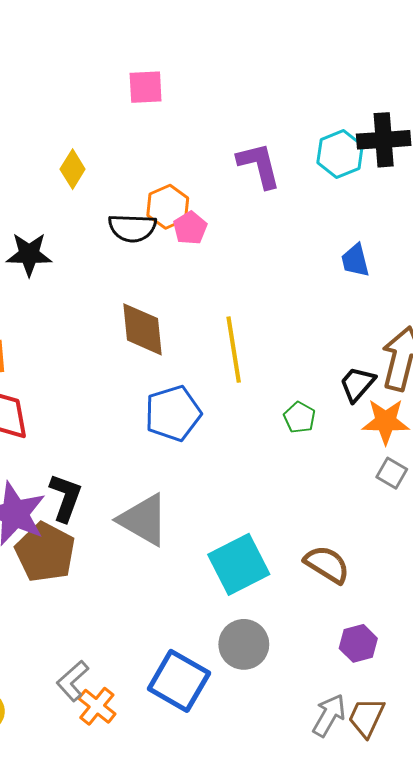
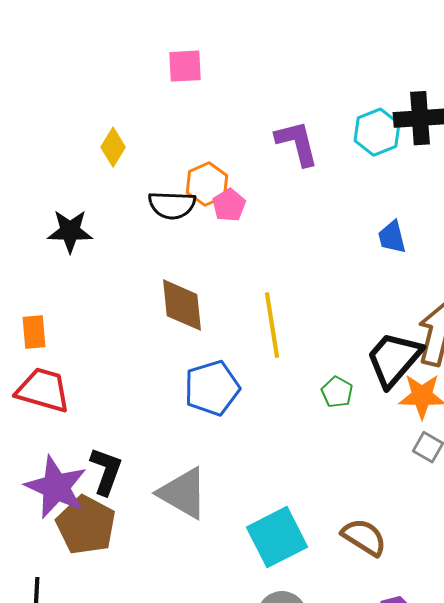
black trapezoid: (357, 384) -> (394, 359), size x1.6

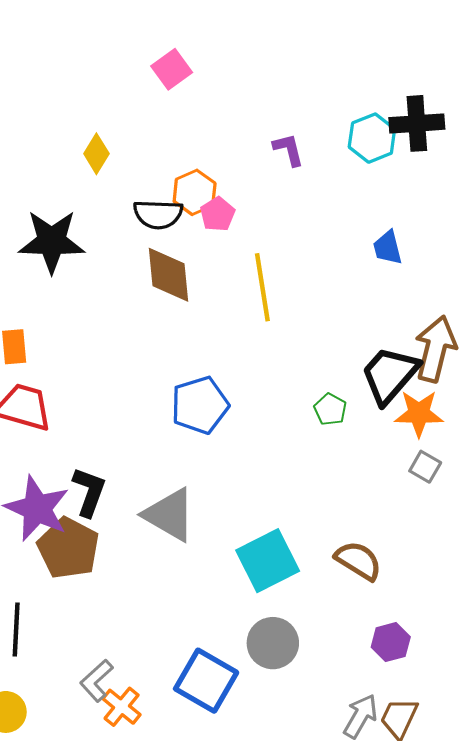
pink square: (185, 66) -> (172, 69), turned -33
purple L-shape: (297, 143) -> (288, 150), size x0.7
black star: (70, 231) -> (52, 241), size x1.4
brown diamond: (182, 305) -> (168, 275), moved
yellow line: (272, 325) -> (262, 287), moved

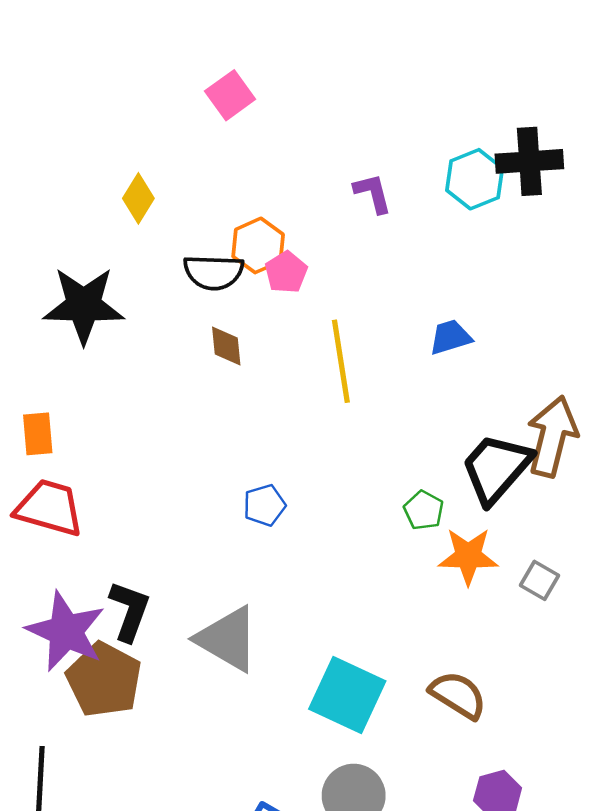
blue trapezoid: (388, 248) -> (450, 337), moved, turned 87
brown diamond: (168, 275) -> (226, 346), size x0.6
blue pentagon: (200, 405) -> (264, 505), size x0.6
orange star: (419, 414) -> (468, 556), moved
cyan square: (268, 561) -> (347, 695), turned -38

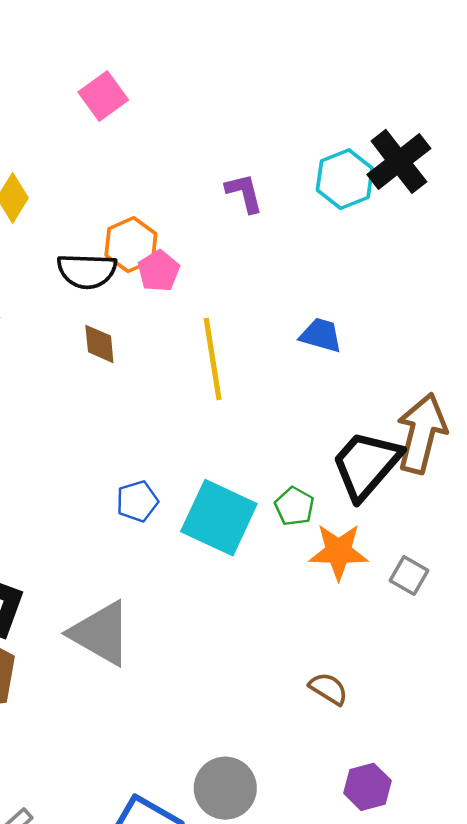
black cross: (529, 161) -> (399, 161), turned -34
blue trapezoid: (450, 337) -> (321, 335), turned 33
cyan square: (347, 695) -> (219, 518), moved
brown semicircle: (458, 695) -> (328, 689), size x0.7

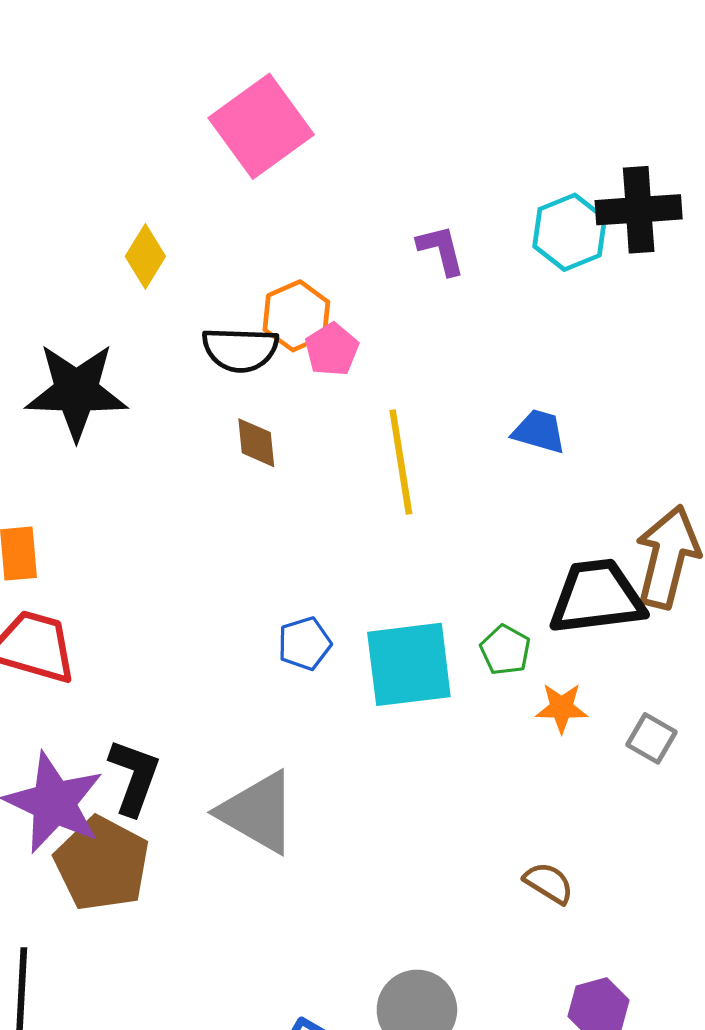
pink square: (103, 96) -> (261, 126), size x1.6
black cross: (399, 161) -> (639, 210), turned 34
black trapezoid: (366, 465) -> (597, 597), turned 42
cyan square: (219, 518) -> (409, 664), turned -32
orange star: (339, 552) -> (562, 708), size x0.7

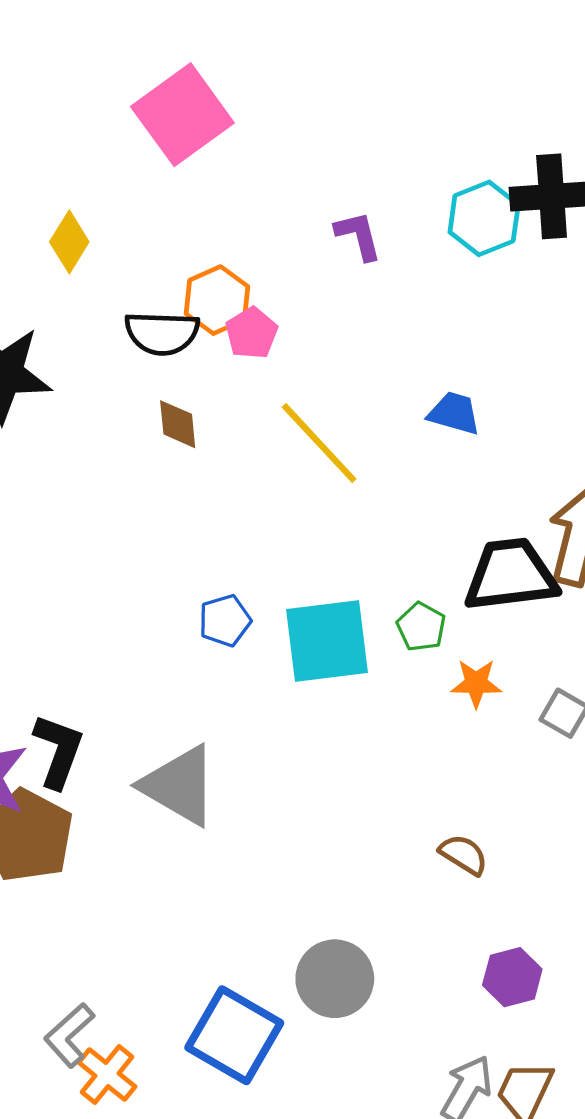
yellow line: (401, 462) -> (319, 443), turned -34

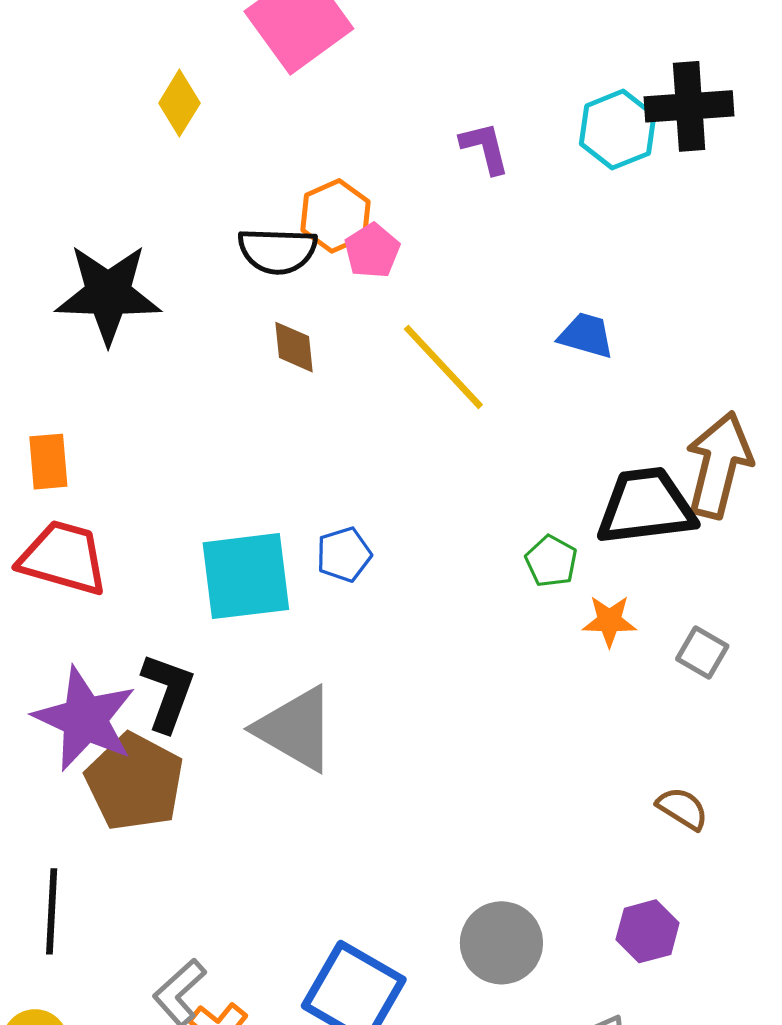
yellow diamond: (69, 242) -> (179, 103), moved
cyan square: (327, 641) -> (246, 576), moved
brown semicircle: (464, 855) -> (682, 808), moved
gray circle: (335, 979) -> (501, 943), moved

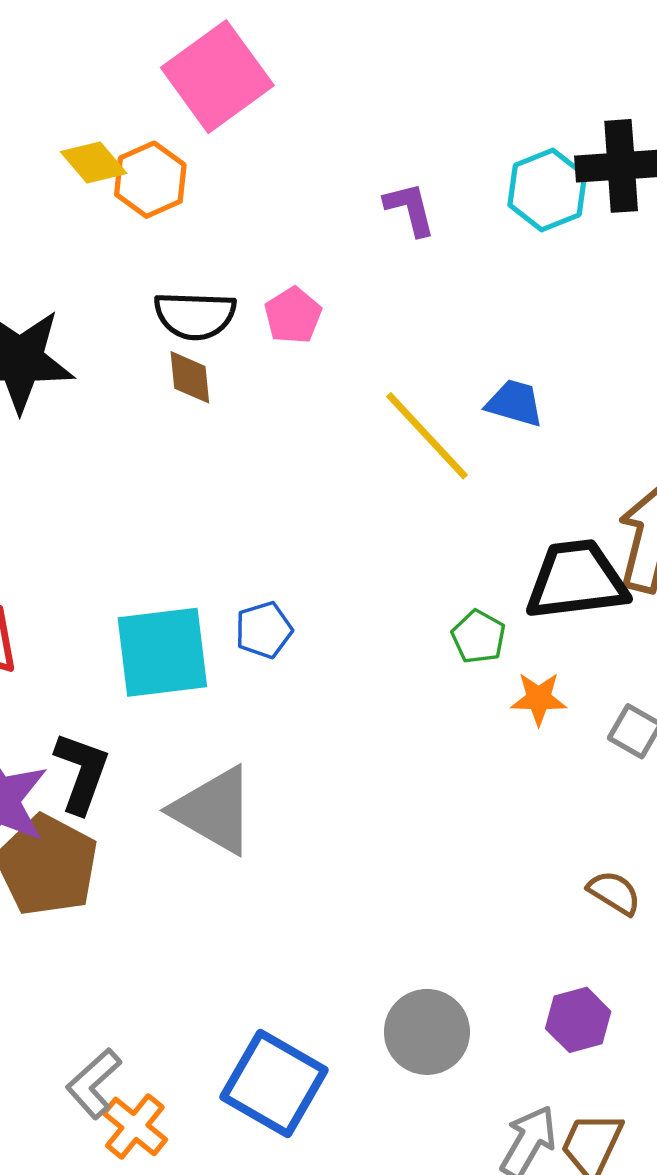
yellow diamond: (179, 103) -> (94, 162), turned -72
orange hexagon: (335, 216) -> (150, 180), moved
brown diamond: (294, 347) -> (190, 377), moved
yellow line: (443, 367) -> (427, 436), moved

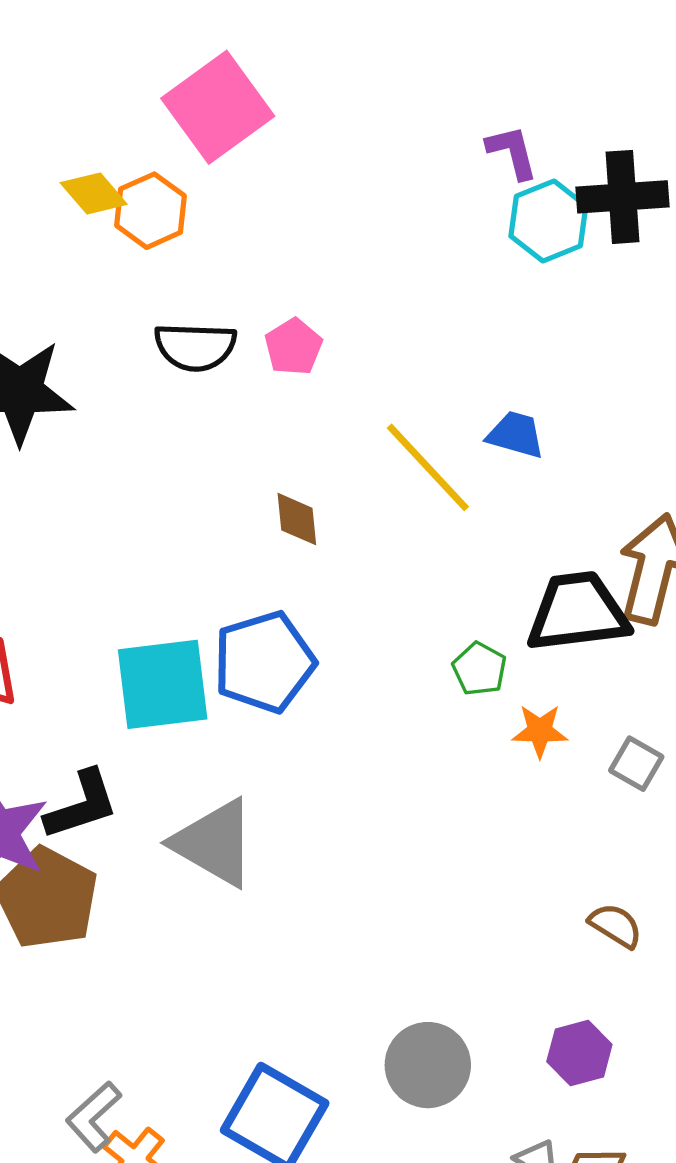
purple L-shape: (410, 209) -> (512, 152), moved
brown diamond: (190, 377) -> (297, 519), moved
blue pentagon: (264, 630) -> (264, 662), size x1.8
black L-shape: (82, 772) -> (82, 805), turned 52

